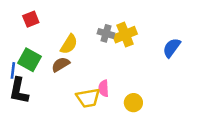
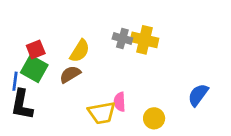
red square: (31, 19) -> (36, 50), moved
yellow cross: (125, 35) -> (144, 40), turned 35
blue semicircle: (172, 48) -> (198, 95), moved

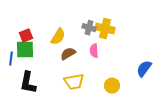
green square: (34, 69) -> (25, 50), turned -30
brown semicircle: (70, 74) -> (68, 54), moved
pink semicircle: (120, 102) -> (94, 51), moved
black L-shape: (22, 105) -> (28, 83), moved

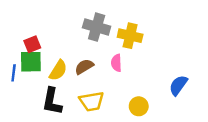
gray cross: (89, 28) -> (97, 27), moved, size x1.5
yellow semicircle: (58, 37) -> (58, 70), moved
black L-shape: (28, 83) -> (52, 101), moved

